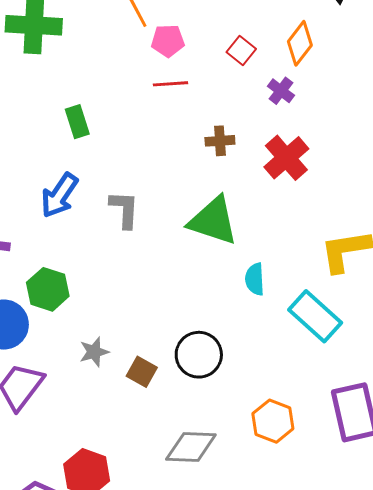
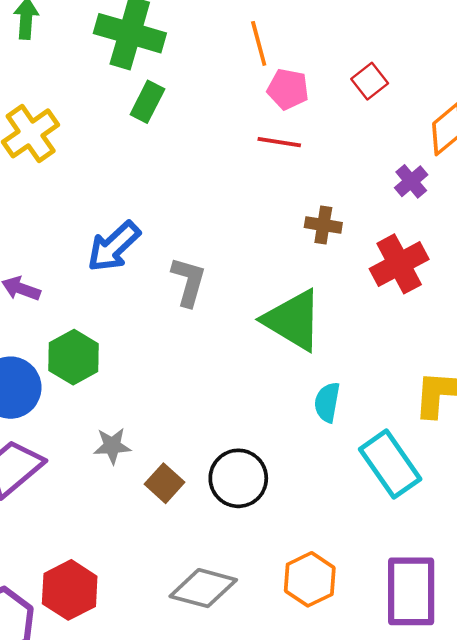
red square: (241, 50) -> (370, 81), moved
green rectangle: (77, 122) -> (147, 102), moved, turned 32

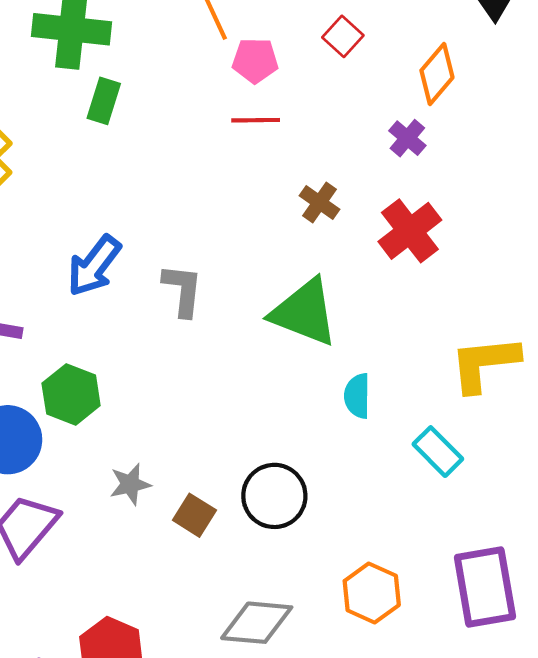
brown cross: (323, 225) -> (320, 203), turned 36
cyan rectangle: (390, 464) -> (438, 452), size x0.7

